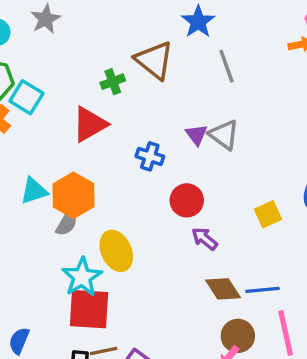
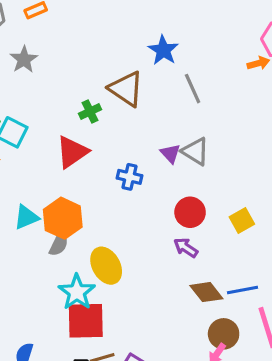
red circle: (187, 200) -> (190, 212), moved

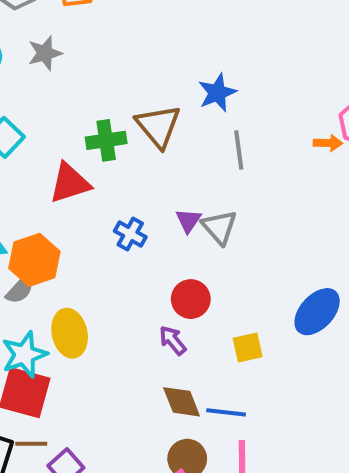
green cross: (90, 111) -> (106, 140), size x1.4
yellow square: (242, 221) -> (248, 347), moved

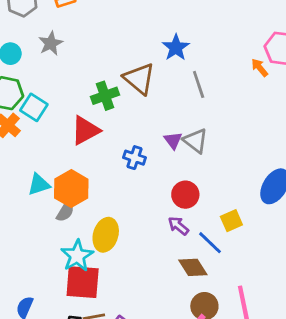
orange arrow: (328, 143) -> (260, 68), turned -120
yellow ellipse: (70, 333) -> (106, 235), turned 40
blue line: (226, 412) -> (210, 243), moved, turned 48

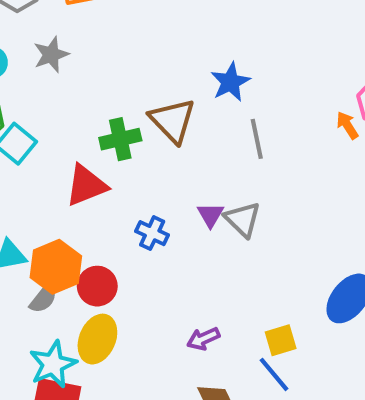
red circle: (185, 195) -> (97, 286), moved
purple arrow: (178, 226) -> (203, 339), turned -70
blue line: (210, 243) -> (274, 374), moved

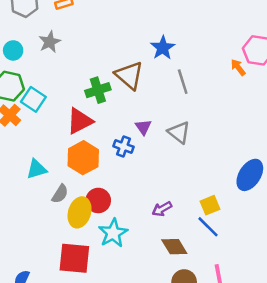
purple triangle: (210, 215) -> (143, 127), moved
orange hexagon: (56, 267) -> (83, 158), moved
red circle: (97, 286) -> (98, 200), moved
yellow ellipse: (97, 339) -> (80, 212), moved
cyan star: (53, 364) -> (113, 233), moved

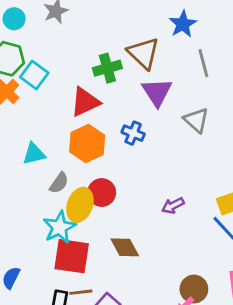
purple triangle: (143, 127) -> (157, 92), moved, size x1.6
cyan star: (113, 233) -> (59, 227), moved
brown diamond: (174, 247) -> (125, 247), moved

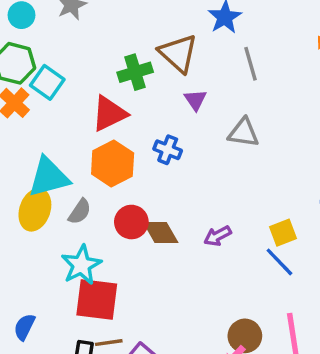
purple triangle: (157, 92) -> (195, 100), size x0.6
gray triangle: (196, 120) -> (243, 133), turned -32
cyan triangle: (34, 154) -> (49, 177), size x1.5
yellow ellipse: (80, 205) -> (35, 210), moved
brown diamond: (125, 247) -> (161, 232), moved

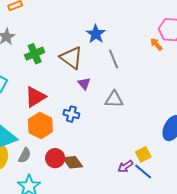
green cross: (135, 72) -> (35, 54), moved
purple arrow: (217, 236) -> (125, 166), moved

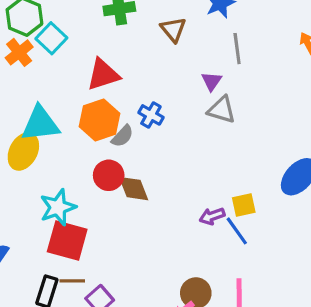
brown triangle: (71, 58) -> (173, 29), size x0.7
purple triangle: (84, 83) -> (212, 81), moved
gray semicircle: (25, 155) -> (122, 136), moved

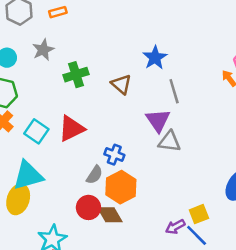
cyan square: (51, 38) -> (36, 131), moved
purple triangle: (212, 81) -> (158, 120), size x1.5
orange hexagon: (99, 120) -> (121, 187), moved

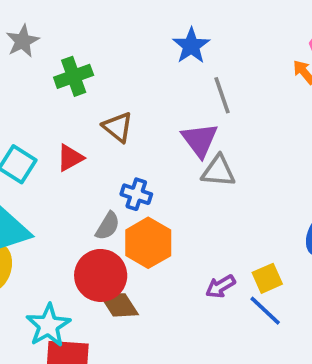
brown triangle: (121, 84) -> (118, 127), moved
red triangle: (71, 129) -> (70, 158), size x0.7
red circle: (88, 207) -> (101, 275), size x1.4
brown diamond: (110, 215) -> (119, 305), moved
purple arrow: (175, 227) -> (220, 286), moved

